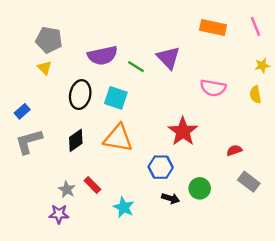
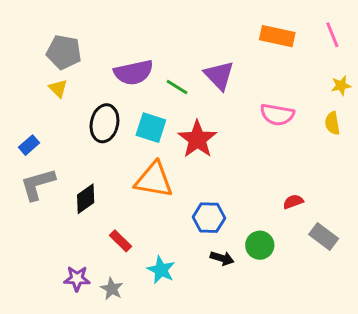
red star: (183, 131) -> (197, 139), moved
black diamond: (76, 140) -> (86, 199), moved
red semicircle: (234, 150) -> (293, 202), moved
gray star: (67, 189) -> (112, 289), moved

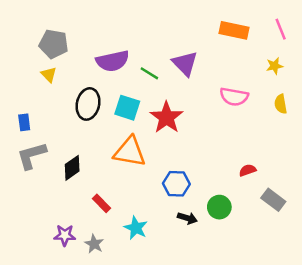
yellow star: (341, 86) -> (275, 66), moved
blue rectangle: (29, 145) -> (24, 122), turned -56

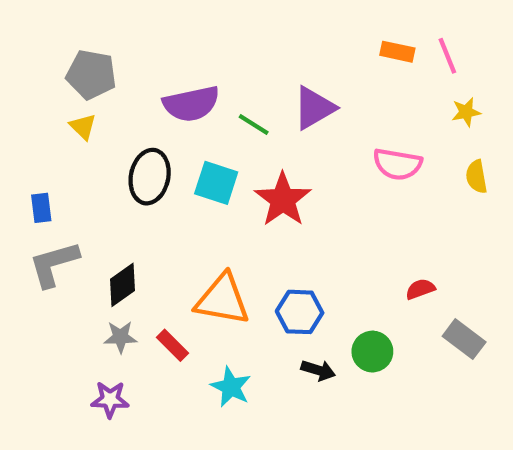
pink line: (281, 29) -> (447, 56), moved
orange rectangle: (234, 30) -> (397, 52), size x0.7
purple triangle: (185, 63) -> (314, 108), turned 44
orange triangle: (130, 152) -> (222, 299), moved
gray star: (94, 244) -> (120, 337), moved, turned -30

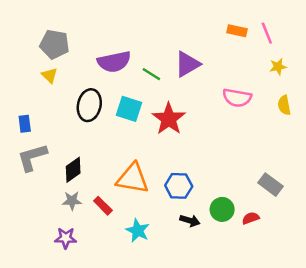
red semicircle: (420, 289) -> (251, 218), moved
gray rectangle: (464, 339) -> (271, 185), moved

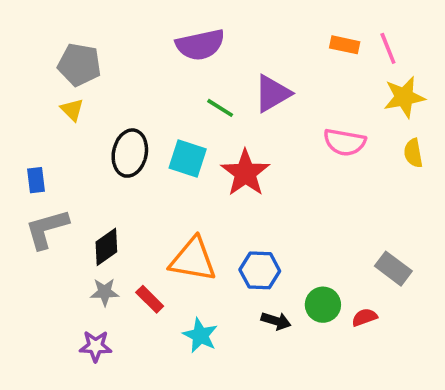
purple semicircle: (114, 62) -> (200, 45), moved
yellow star: (278, 67) -> (404, 97), size x1.6

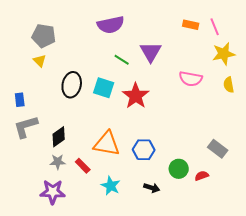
purple triangle: (272, 93) -> (151, 52), turned -30
black arrow: (276, 321) -> (152, 188), moved
purple star: (96, 346) -> (53, 192), size x1.4

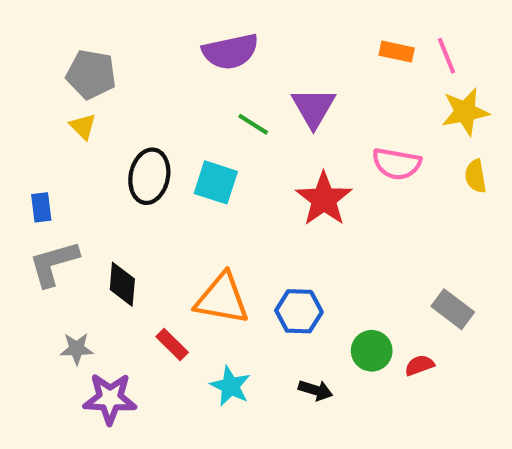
red star: (136, 96) -> (324, 199), moved
black diamond: (59, 137) -> (122, 284), turned -50
gray star: (58, 162) -> (77, 349), moved

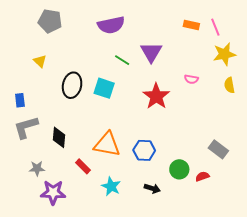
gray pentagon: (91, 74) -> (50, 21), moved
pink semicircle: (397, 164) -> (191, 79), size x0.6

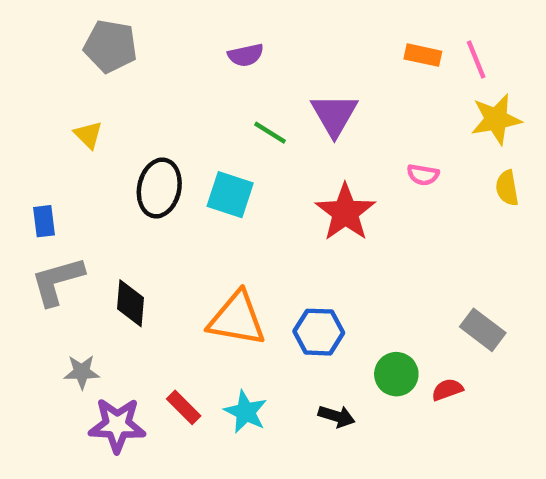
purple semicircle: (111, 25) -> (246, 55), size x0.6
red rectangle: (83, 166) -> (184, 407), moved

